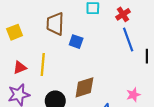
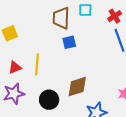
brown trapezoid: (55, 24) -> (61, 18), moved
blue square: (76, 42) -> (69, 42), turned -32

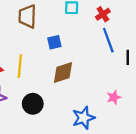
brown trapezoid: (61, 18) -> (27, 16), moved
brown diamond: (77, 87) -> (63, 72), moved

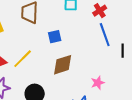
yellow line: (20, 66) -> (23, 59), turned 40
pink star: (114, 97) -> (98, 83), moved

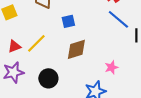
blue line: (105, 35) -> (118, 19), turned -30

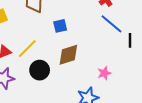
black circle: (48, 78) -> (40, 70), moved

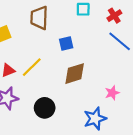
black circle: (40, 70) -> (45, 108), moved

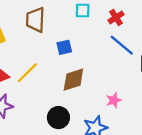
black circle: (45, 108) -> (58, 118), moved

